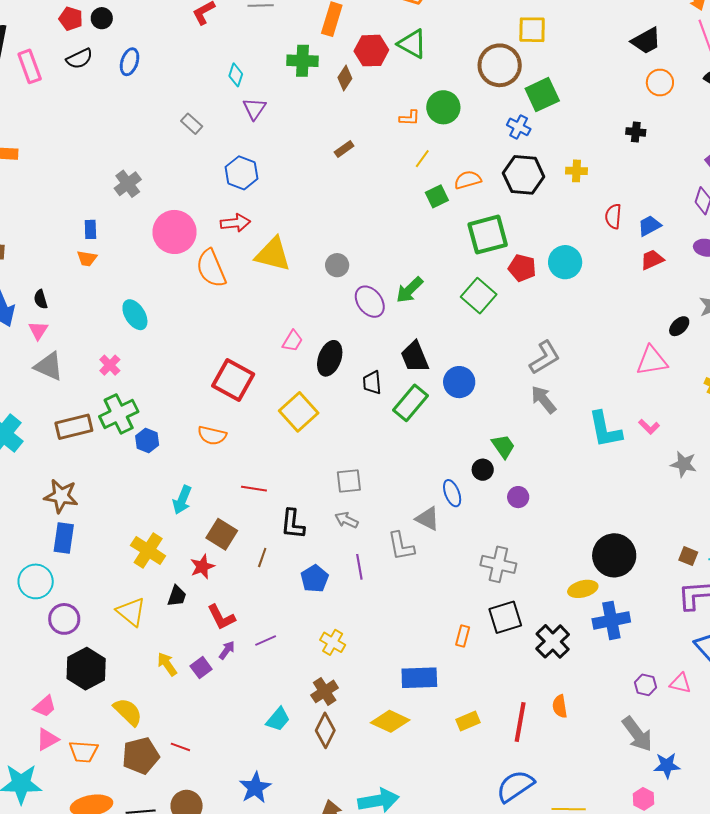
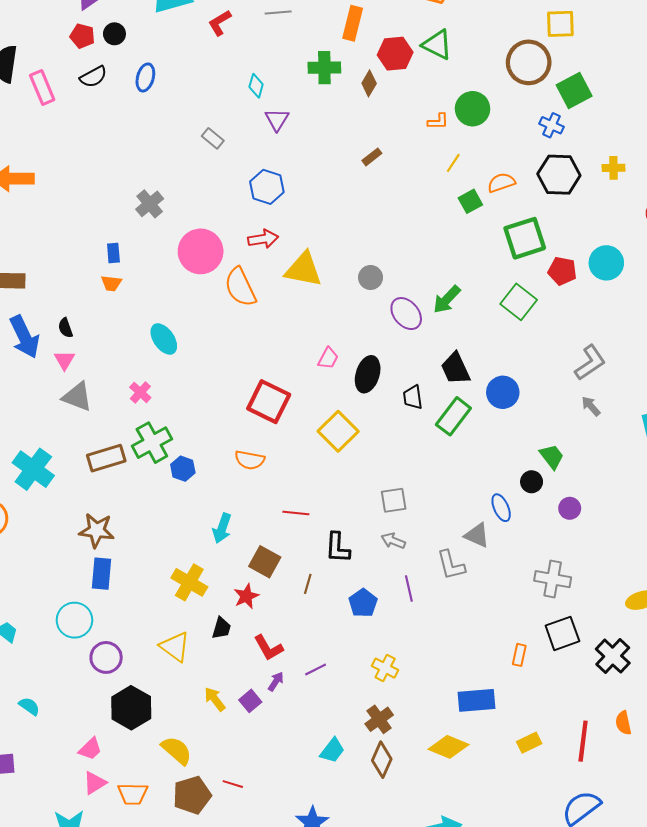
gray arrow: (543, 400) -> (591, 406), size x0.7

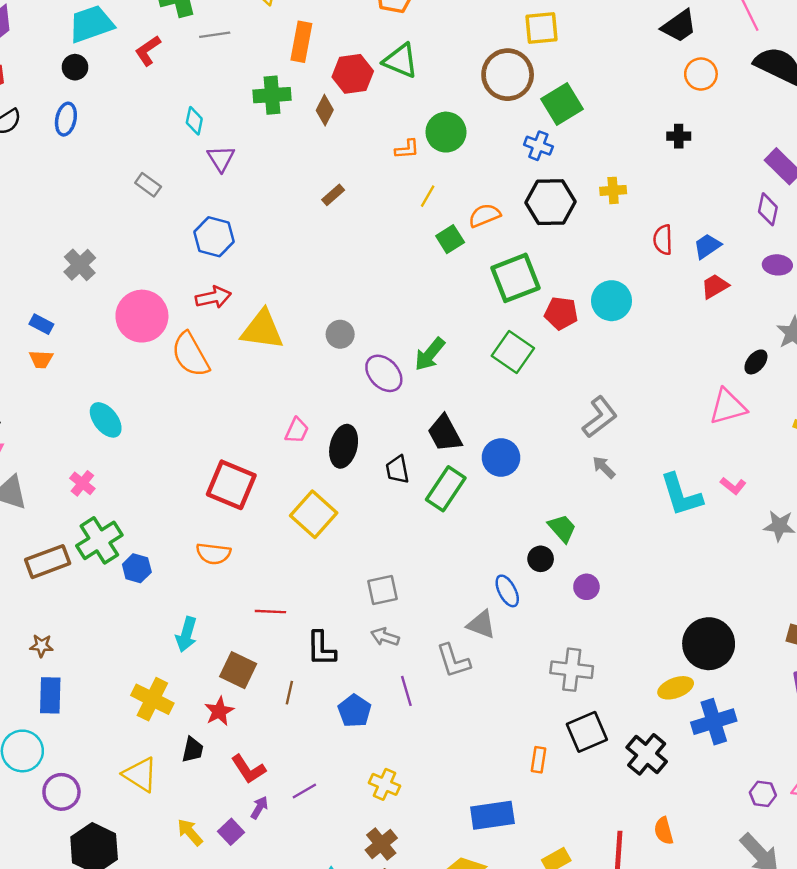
black circle: (114, 34) -> (75, 67), moved
blue rectangle: (113, 253) -> (41, 324), turned -54
brown star: (97, 530) -> (42, 646), size x0.6

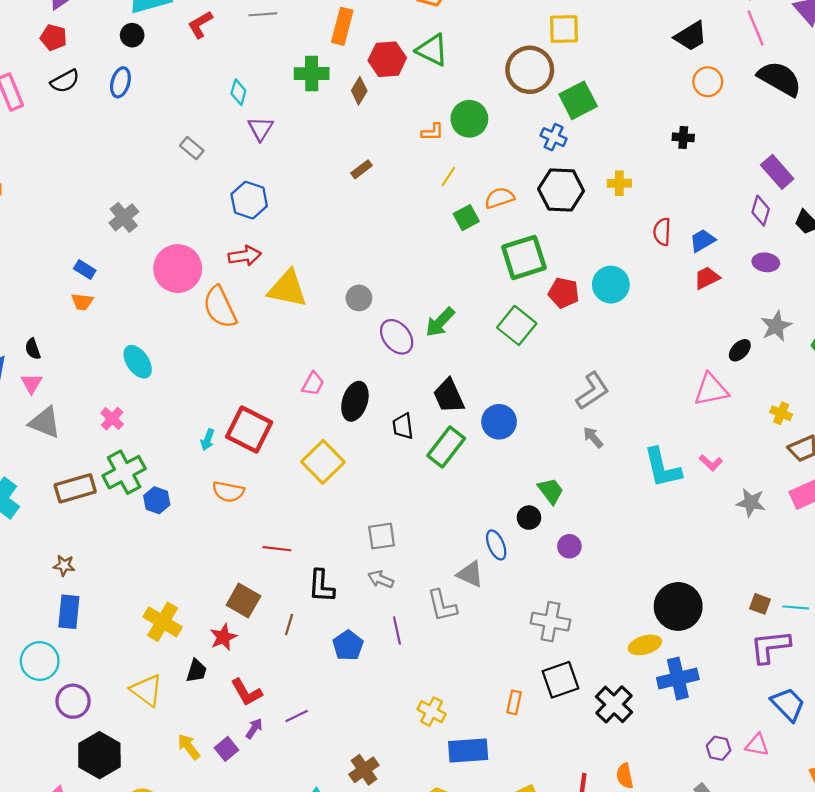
cyan arrow: (186, 634) -> (208, 440), moved, size x0.7
yellow cross: (384, 784) -> (432, 712), moved

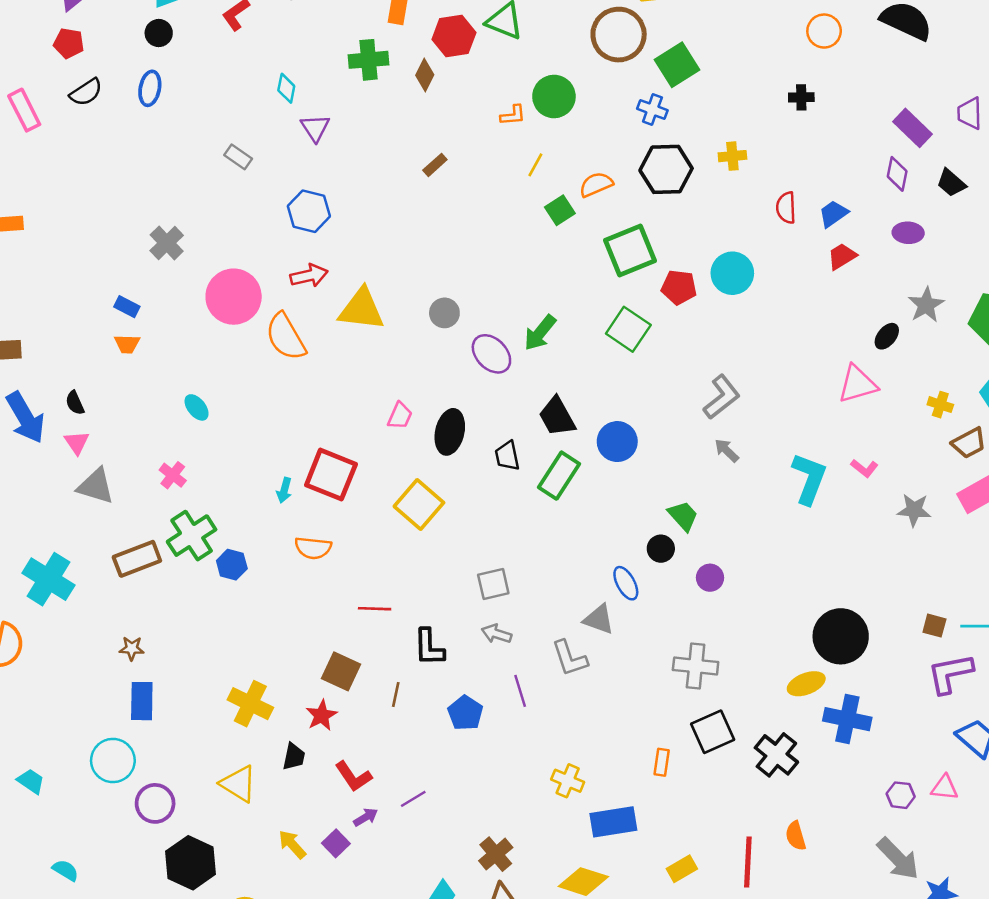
cyan ellipse: (138, 362) -> (197, 407), size x0.7
cyan L-shape: (662, 468) -> (809, 479), turned -141
blue cross: (678, 679) -> (847, 719), turned 30
purple arrow: (254, 728) -> (366, 817), turned 30

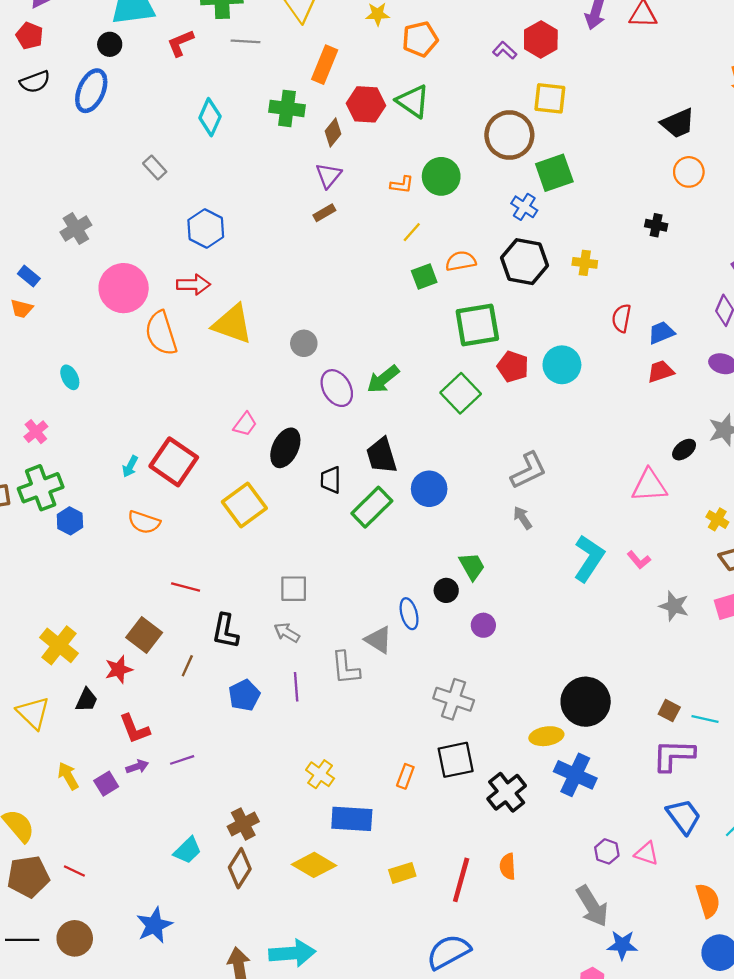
blue ellipse: (150, 88) -> (91, 91), size x1.4
cyan diamond: (286, 88) -> (210, 117), size x1.4
purple triangle: (315, 128) -> (328, 175), moved

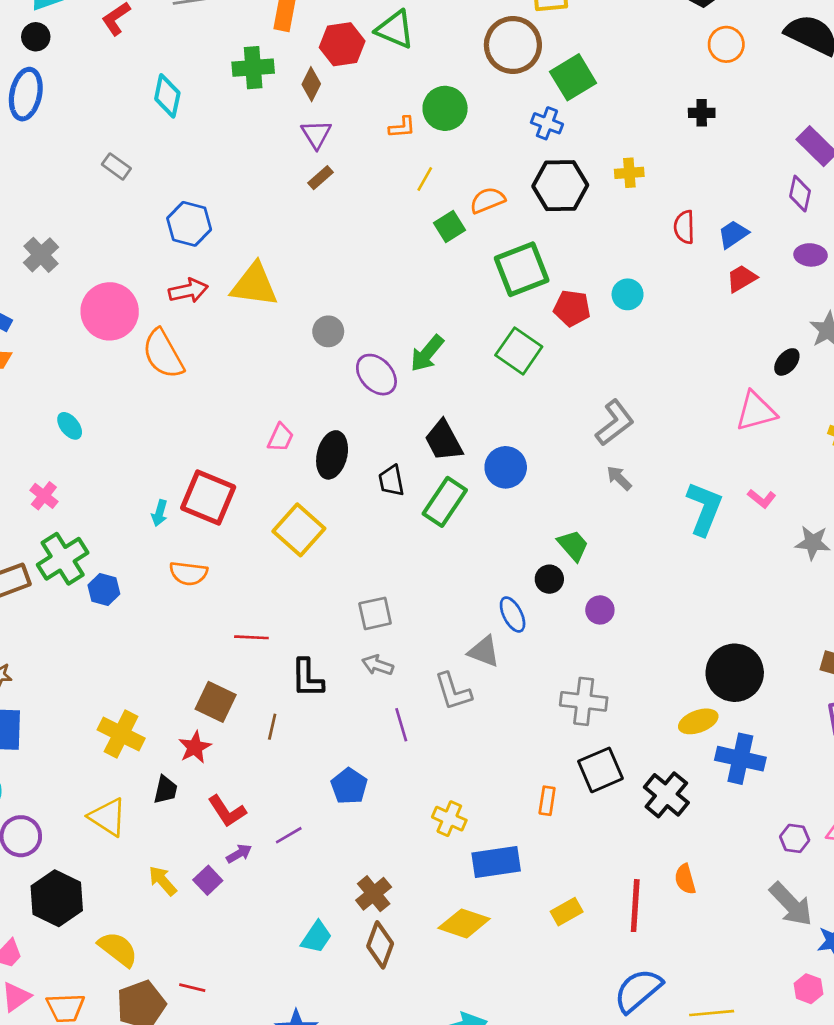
yellow triangle: (232, 324) -> (254, 285), moved
cyan circle: (562, 365) -> (628, 294), size x0.7
blue pentagon: (244, 695) -> (349, 786), moved

